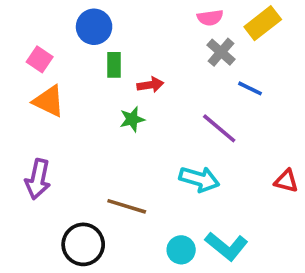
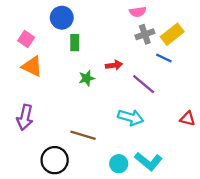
yellow rectangle: (263, 23) -> (172, 34), moved
gray cross: (221, 52) -> (145, 34), turned 30
red arrow: (150, 85) -> (114, 65), moved

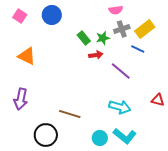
pink square: (26, 39) -> (20, 16), moved
green rectangle: (75, 43) -> (84, 38), moved, turned -40
green star: (87, 78) -> (103, 38), moved
cyan arrow: (131, 117) -> (120, 107), moved

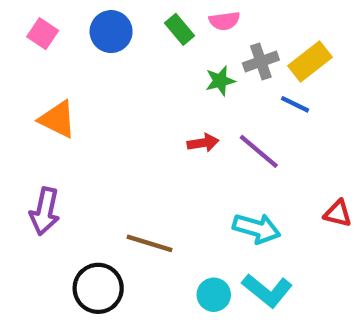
pink semicircle: (116, 10) -> (224, 21), moved
green rectangle: (84, 38) -> (180, 29), moved
red arrow: (96, 55) -> (203, 143), moved

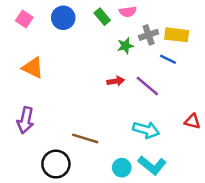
yellow rectangle: (310, 62) -> (177, 35), turned 45

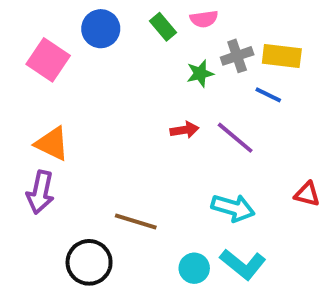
pink square: (24, 19) -> (48, 60), moved, size x1.5
orange triangle: (33, 68) -> (52, 144), moved

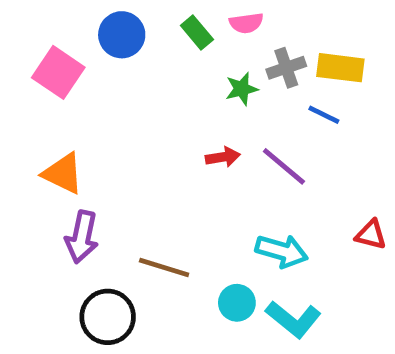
purple arrow: (40, 192) -> (82, 237), moved
cyan circle: (194, 268) -> (237, 303), moved

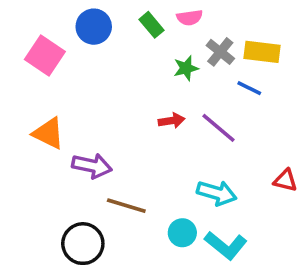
gray cross: (286, 68) -> (220, 52), turned -32
purple arrow: (82, 237) -> (92, 166), moved, turned -90

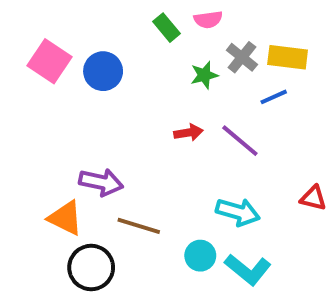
blue circle: (94, 27) -> (103, 71), moved
blue line: (249, 88) -> (274, 97), turned -50
orange triangle: (49, 133) -> (65, 218), moved

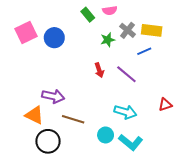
pink square: (50, 61) -> (26, 32), turned 30
red arrow: (188, 133) -> (99, 70), turned 80
red triangle: (313, 198) -> (165, 105), turned -32

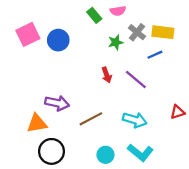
orange triangle: (34, 115) -> (37, 123), turned -36
brown line: (73, 119) -> (91, 119), moved, turned -45
cyan circle: (106, 135) -> (105, 155), moved

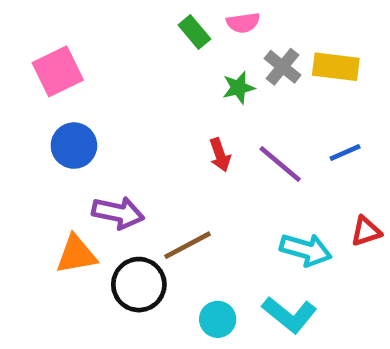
blue circle: (58, 40) -> (74, 146), moved
blue line: (155, 55) -> (345, 152), moved
cyan arrow: (135, 120) -> (306, 250), moved
black circle: (52, 151) -> (139, 285), moved

